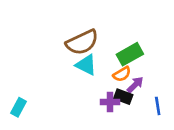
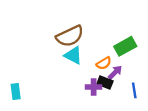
green rectangle: (130, 54) -> (125, 46), moved
cyan rectangle: (19, 107) -> (16, 92), turned -35

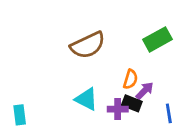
green rectangle: (125, 46) -> (157, 39), moved
cyan triangle: (73, 55) -> (86, 99), moved
orange semicircle: (104, 63) -> (130, 79), turned -42

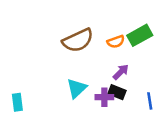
orange semicircle: (130, 79) -> (116, 42), moved, turned 54
purple arrow: (145, 91) -> (121, 72), moved
cyan triangle: (86, 99) -> (77, 88), turned 50

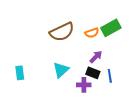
purple cross: (104, 97) -> (84, 85), moved
blue line: (150, 101) -> (110, 76), moved
cyan rectangle: (17, 102) -> (20, 73), moved

